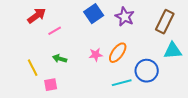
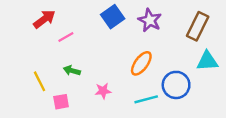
pink star: (96, 55) -> (103, 91), moved

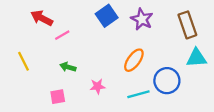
red arrow: (44, 19) -> (42, 18), turned -115
brown rectangle: (198, 26) -> (187, 25), turned -45
yellow line: (40, 81) -> (24, 61), moved

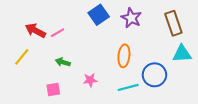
red arrow: (42, 18) -> (35, 31), moved
orange ellipse: (134, 60) -> (124, 56), turned -30
yellow line: (24, 61) -> (22, 57), turned 66

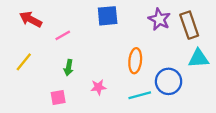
blue square: (99, 15) -> (108, 16), turned 30
purple star: (131, 18) -> (159, 19), moved
red arrow: (35, 31) -> (31, 19), moved
green arrow: (63, 62) -> (69, 68), turned -96

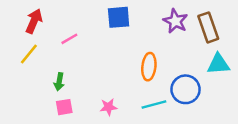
red arrow: (31, 19) -> (34, 21), turned 85
yellow line: (24, 62) -> (29, 54), moved
green arrow: (69, 68) -> (59, 82), moved
pink star: (98, 87) -> (108, 107), moved

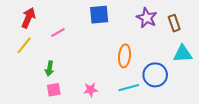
brown rectangle: (208, 27) -> (174, 23), size x0.7

